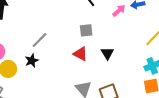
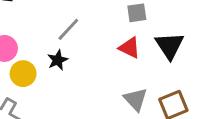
black triangle: (107, 53) -> (170, 46), size x1.5

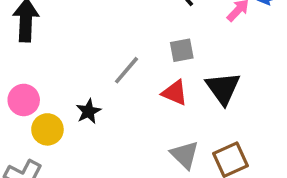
gray line: (68, 29) -> (126, 70), moved

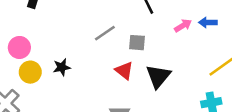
gray line: (126, 70) -> (105, 33), moved

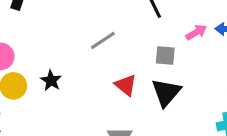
gray square: (137, 43) -> (165, 56), moved
black star: (62, 67) -> (51, 81), turned -30

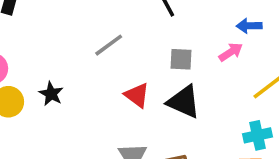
pink arrow: (196, 32) -> (231, 52), moved
black triangle: (166, 93) -> (184, 102), turned -44

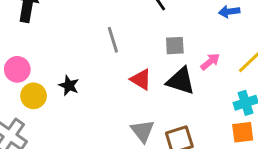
gray line: (109, 45) -> (113, 40), turned -65
pink arrow: (231, 52) -> (210, 62), moved

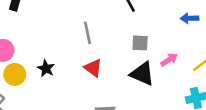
red triangle: (141, 79) -> (93, 68), moved

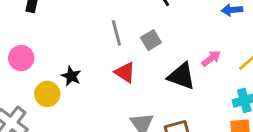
gray square: (140, 43) -> (151, 40), moved, turned -30
yellow circle: (15, 74) -> (47, 94), moved

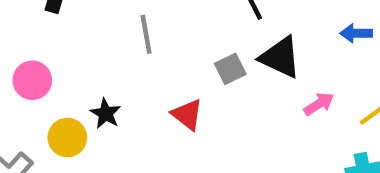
gray line: (116, 33) -> (146, 34), moved
black triangle: (181, 76) -> (280, 57), moved

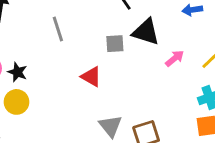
gray square: (230, 69) -> (115, 44), turned 30
black star: (106, 113) -> (17, 72), moved

